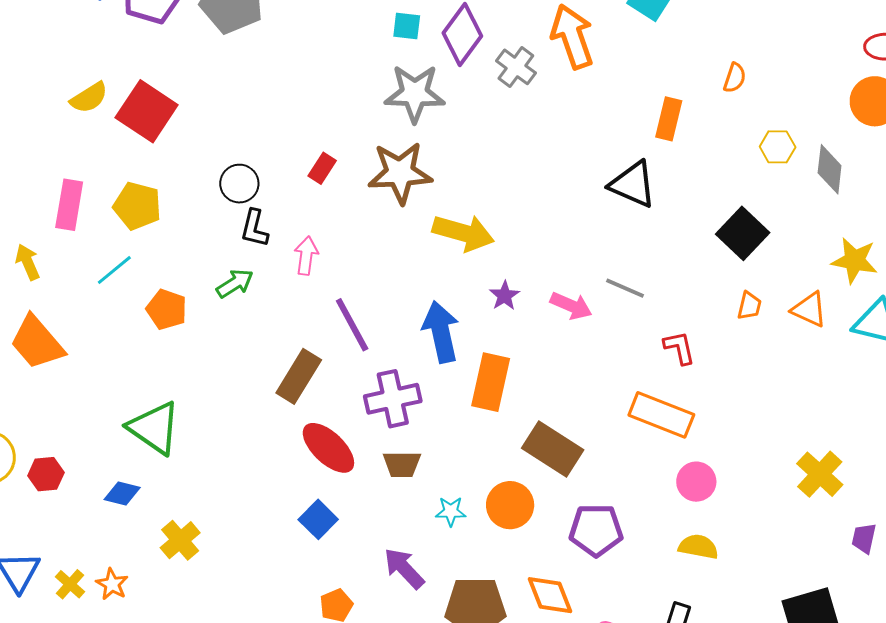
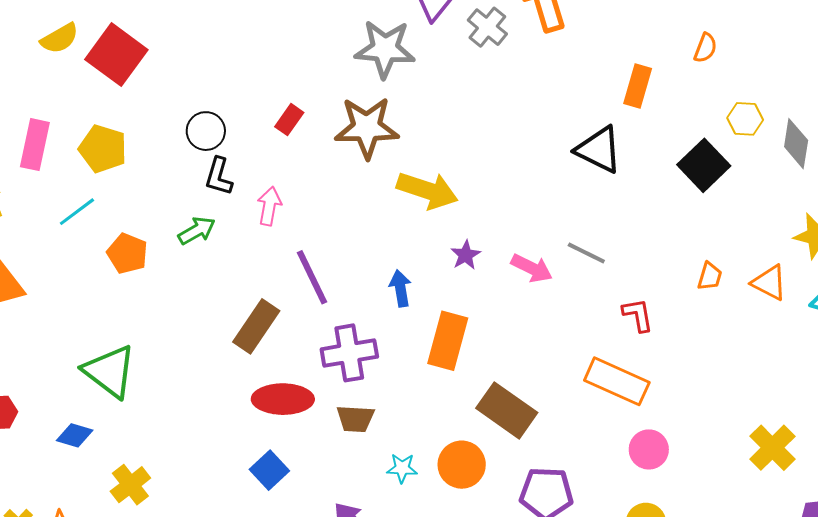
black square: (743, 233) -> (704, 165), moved
blue arrow: (441, 332) -> (400, 288), size x0.6
red ellipse: (328, 448) -> (283, 399), turned -46

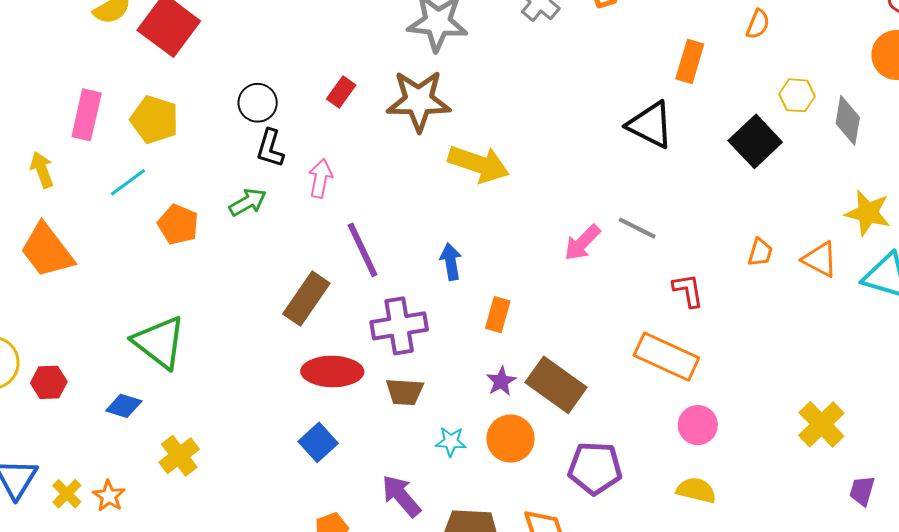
purple star: (466, 255) -> (501, 381), moved
pink arrow: (532, 268) -> (582, 243), turned 108
orange rectangle: (448, 341) -> (498, 315), size x0.6

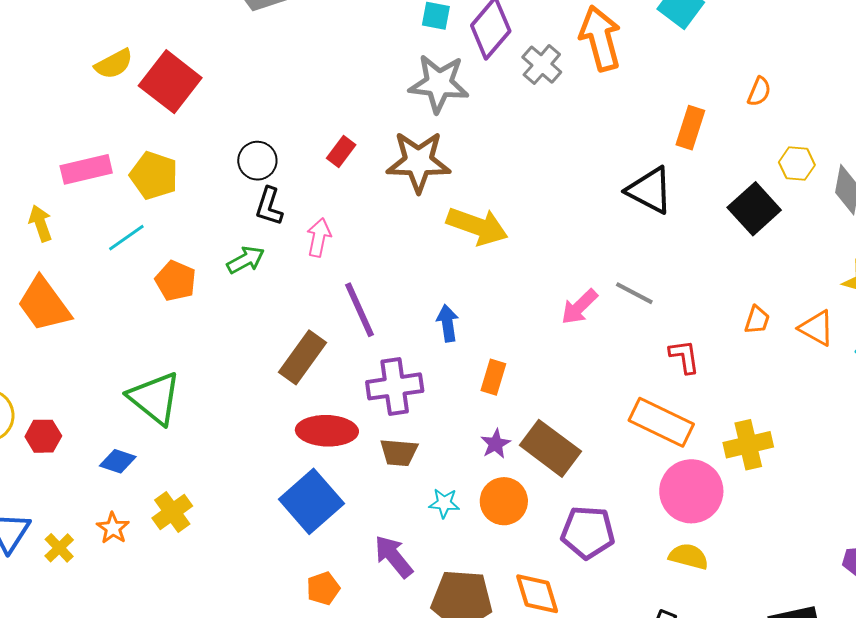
pink rectangle: (87, 115) -> (86, 169), turned 63
yellow cross: (821, 424) -> (748, 445), moved, turned 30
pink circle: (698, 425) -> (691, 491), size x1.6
blue square: (318, 442) -> (311, 501), size x1.6
orange star: (109, 496) -> (113, 528), moved

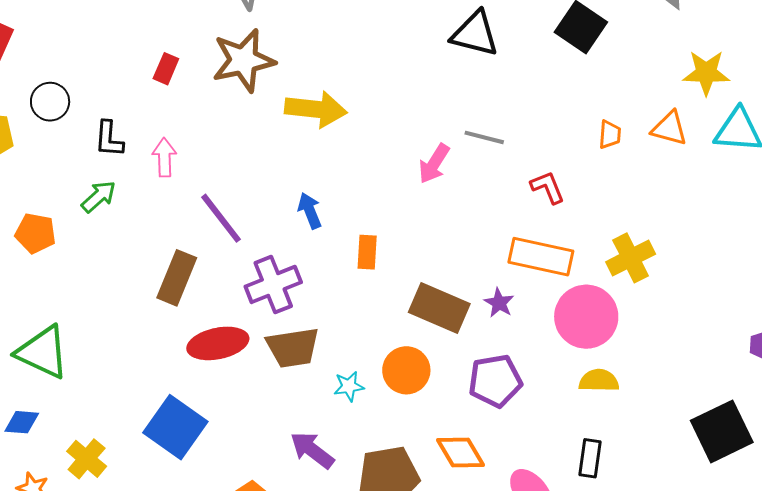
black circle: (257, 161) -> (50, 102), moved
purple star: (496, 444) -> (499, 303), moved
brown trapezoid: (399, 452) -> (293, 348), size x1.4
blue square: (311, 501) -> (175, 427), moved

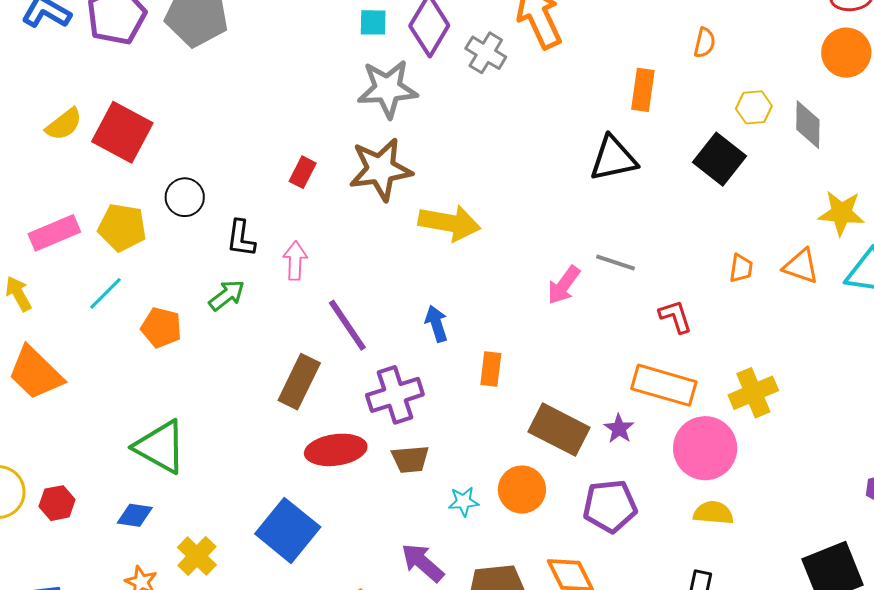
black triangle: (475, 34) -> (613, 158), turned -30
brown trapezoid: (293, 348) -> (410, 459), size x0.7

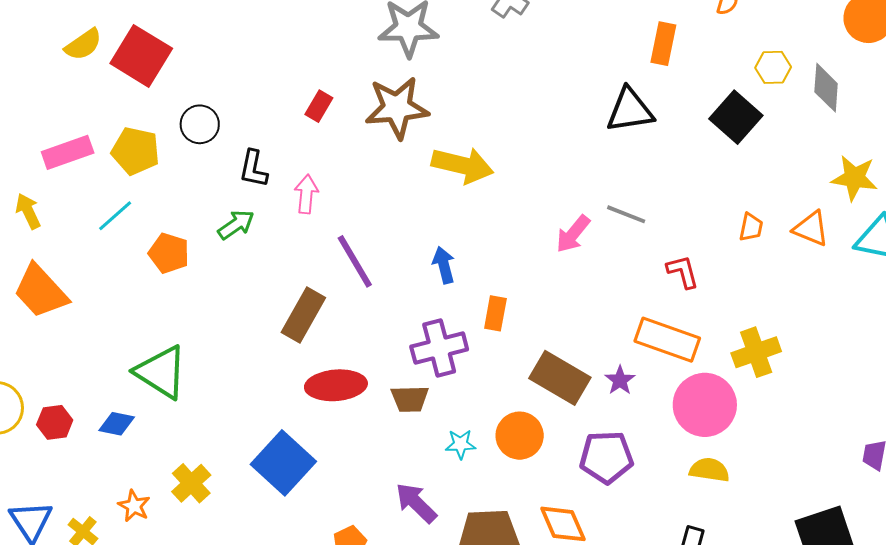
purple cross: (395, 395) -> (439, 348), moved
blue diamond: (135, 515) -> (117, 424), moved

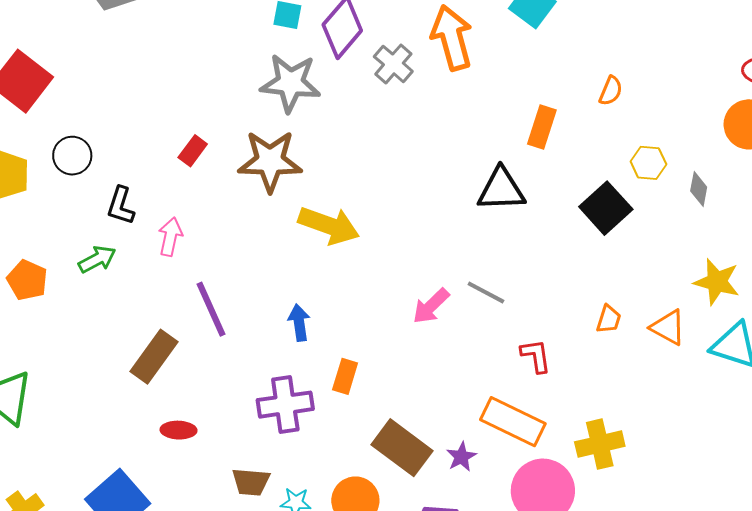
gray diamond: (826, 88) -> (699, 189), size x0.7
red ellipse: (336, 385) -> (179, 430), size x0.6
brown trapezoid: (410, 399) -> (251, 482), moved

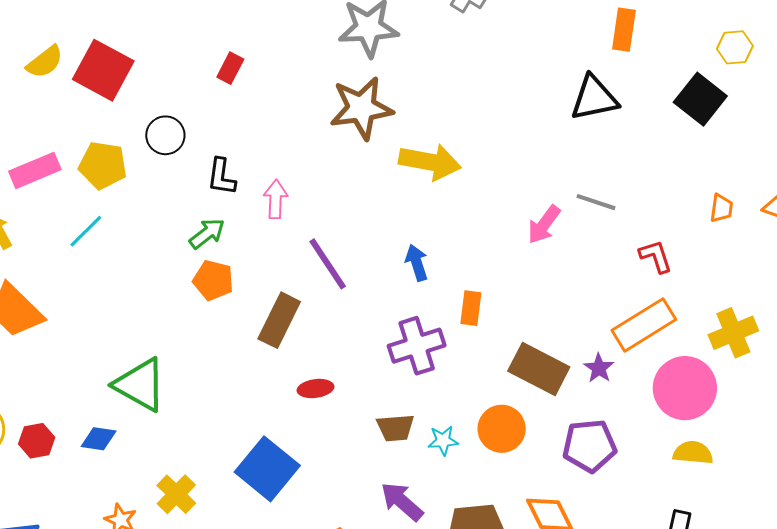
red rectangle: (193, 151) -> (230, 68), moved
orange pentagon: (27, 280) -> (213, 280), moved
orange rectangle: (513, 422) -> (644, 325), turned -48

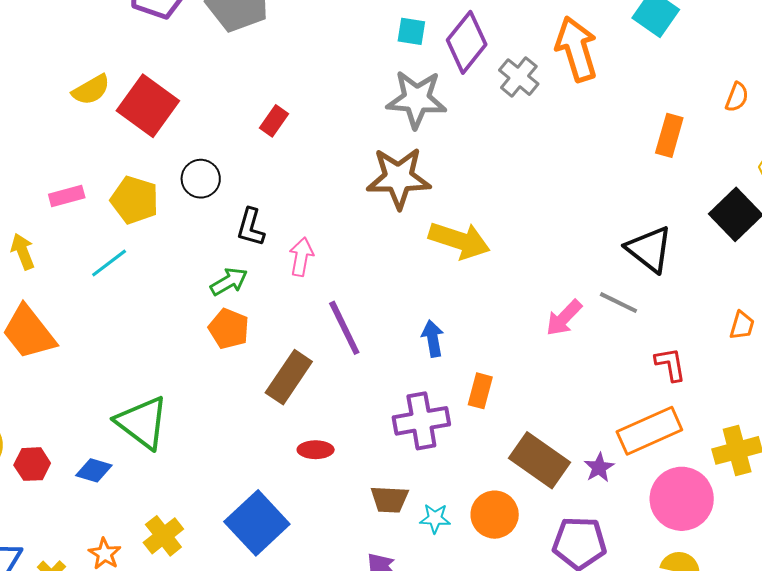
black triangle: (594, 98) -> (649, 249), moved, turned 42
pink rectangle: (35, 170) -> (67, 196), size x0.7

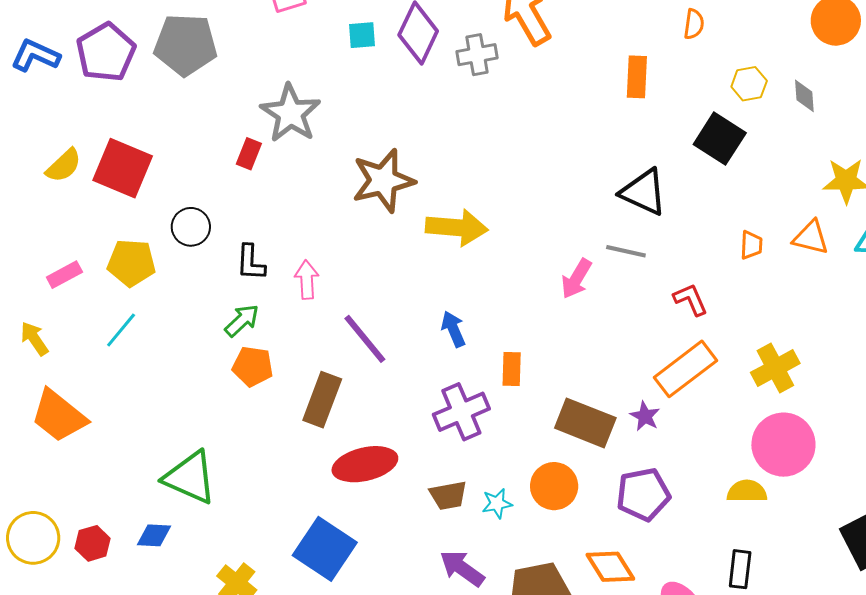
gray cross: (519, 77) -> (477, 55), turned -36
gray star: (416, 99) -> (290, 113), moved, turned -30
red ellipse: (316, 450) -> (365, 464), size x1.8
pink circle: (682, 499) -> (783, 445), moved

